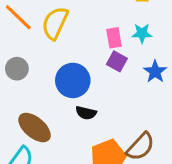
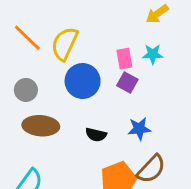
blue star: (155, 72) -> (139, 129), moved, turned 30
blue circle: (73, 80) -> (83, 81), moved
brown ellipse: (35, 128) -> (41, 126), moved, turned -36

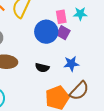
blue circle: (83, 81) -> (46, 32), moved

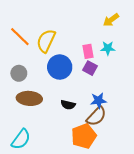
blue circle: (46, 32) -> (60, 67), moved
brown semicircle: (79, 91) -> (96, 116), moved

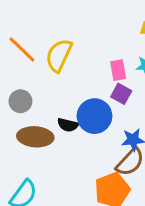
blue circle: (60, 67) -> (95, 116), moved
black semicircle: (68, 105) -> (68, 125), moved

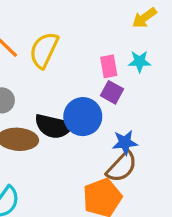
black semicircle: (68, 125) -> (54, 126), size x1.6

